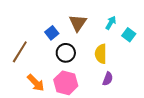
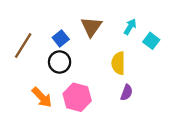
brown line: (20, 52) -> (23, 46), moved
black circle: (66, 53) -> (60, 62), moved

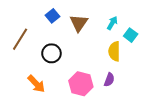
blue square: (61, 38) -> (52, 16), moved
yellow semicircle: (118, 63) -> (114, 51), moved
pink hexagon: (77, 97) -> (81, 84), moved

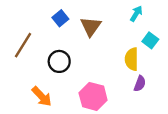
cyan arrow: (112, 23) -> (136, 14), moved
purple semicircle: (109, 80) -> (140, 84), moved

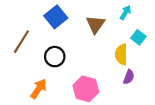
blue square: (60, 18) -> (56, 17), size x1.5
brown triangle: (91, 26) -> (95, 24), moved
orange arrow: (42, 96) -> (39, 89), turned -102

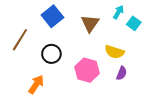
cyan square: (138, 37) -> (134, 23), moved
yellow semicircle: (121, 54) -> (114, 52), turned -72
pink hexagon: (86, 89) -> (87, 70), moved

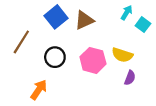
brown triangle: (90, 23) -> (84, 20), moved, turned 30
pink hexagon: (87, 70) -> (93, 60), moved

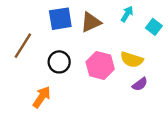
cyan arrow: (127, 13) -> (127, 14), moved
blue square: (56, 17) -> (60, 19), turned 30
purple semicircle: (130, 78) -> (140, 84), turned 32

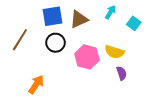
black circle: (59, 62) -> (55, 43), moved
purple semicircle: (140, 84) -> (122, 73), turned -72

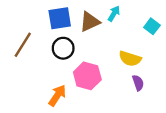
cyan arrow: (110, 12) -> (114, 14), moved
pink hexagon: (87, 57) -> (87, 76), moved
orange arrow: (36, 84) -> (57, 95), moved

